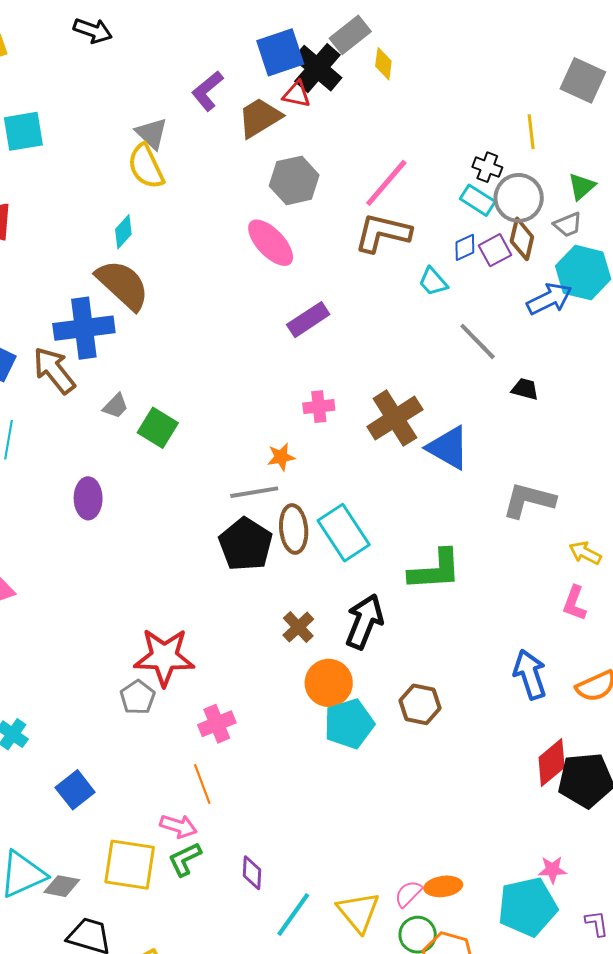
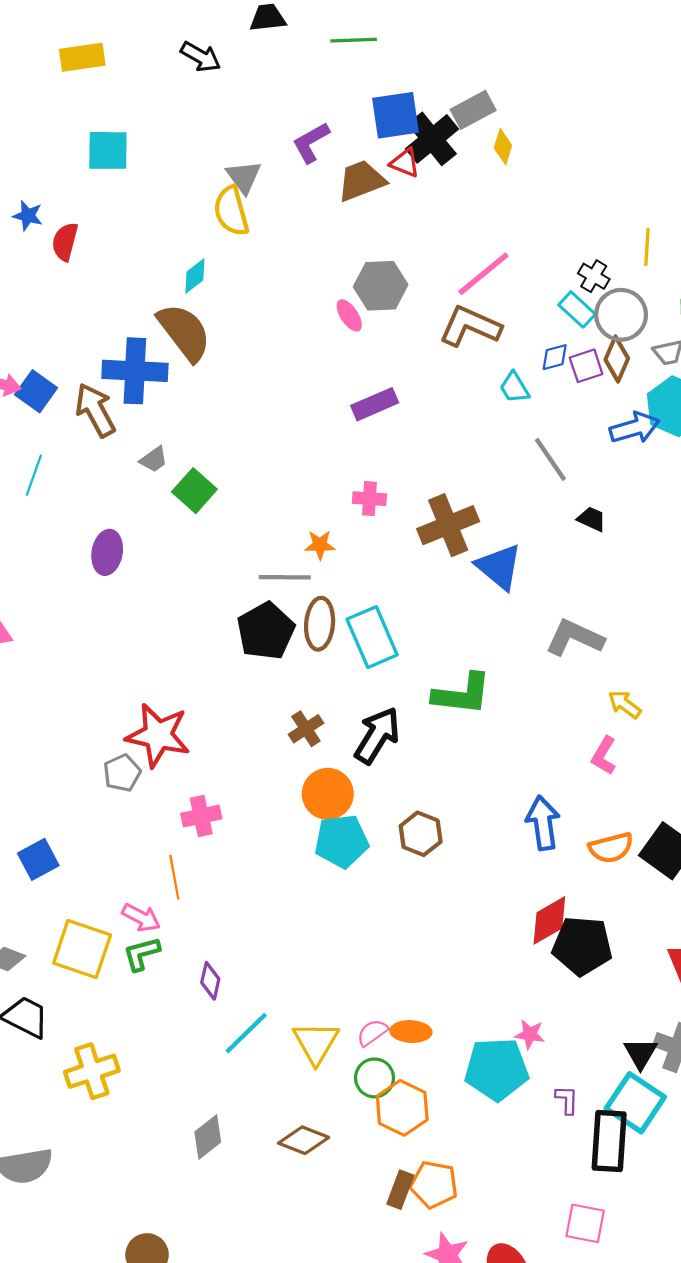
gray hexagon: (294, 180) -> (381, 286), moved
pink ellipse: (271, 243) -> (349, 315), size x0.6

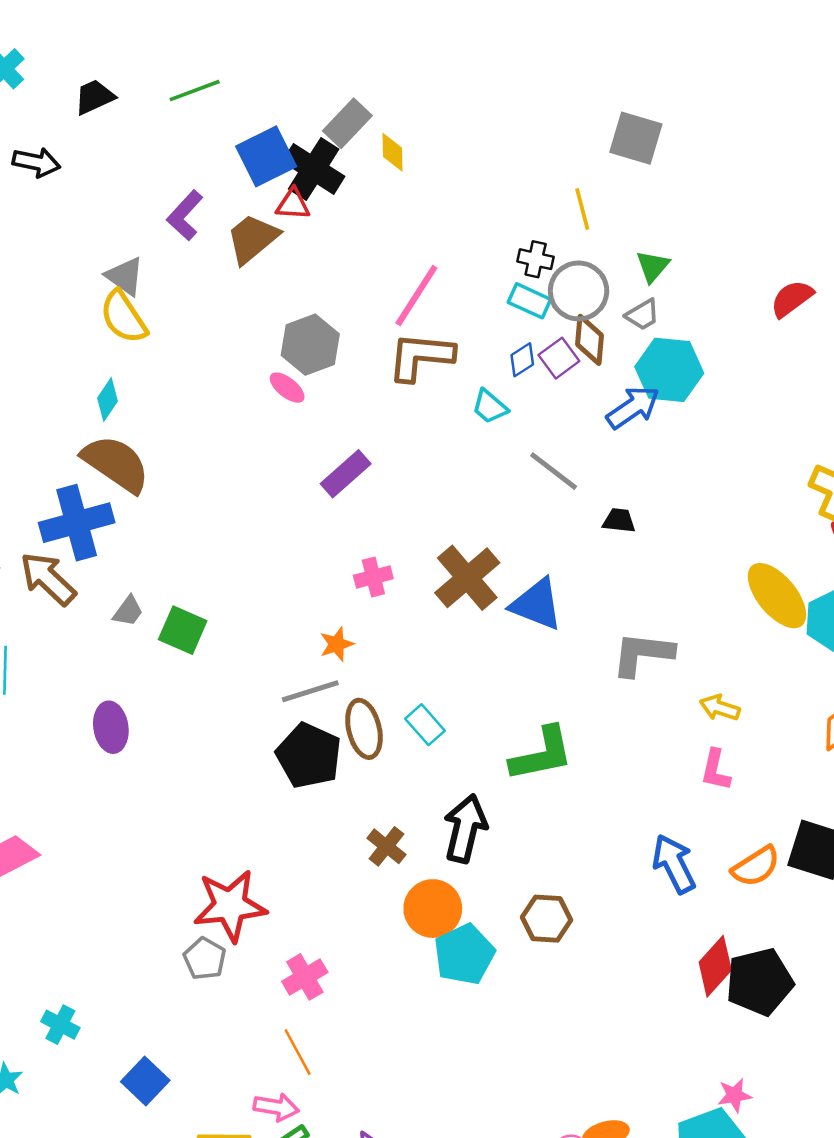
cyan rectangle: (372, 637) -> (425, 725), size x0.6

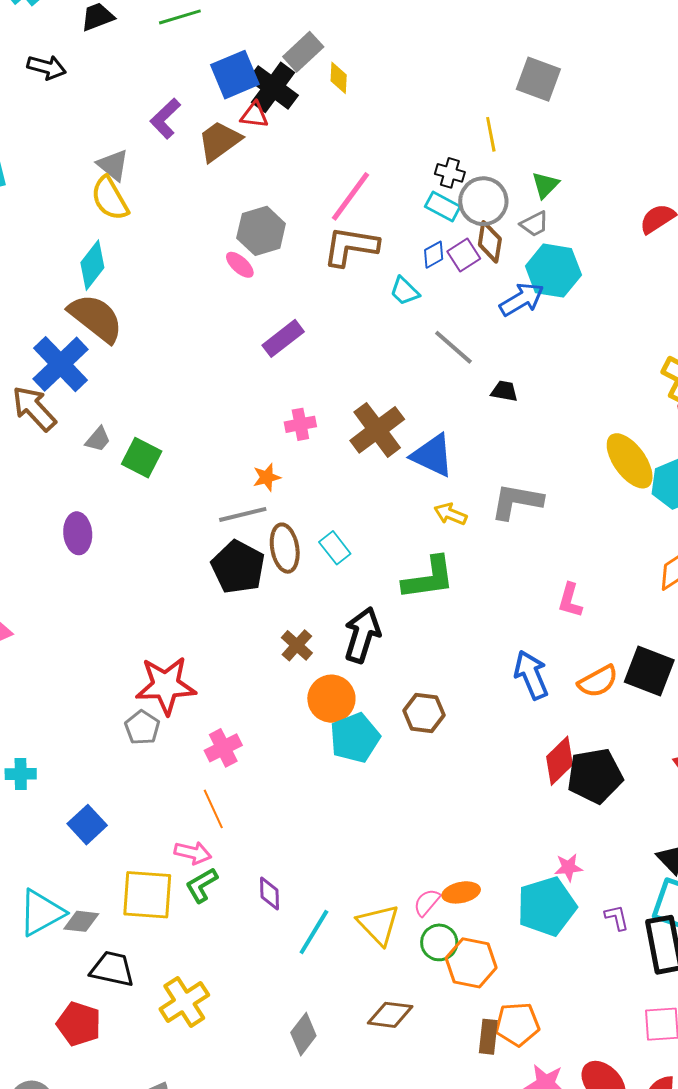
cyan diamond: (108, 400) -> (92, 265), size x1.4
blue cross: (77, 523) -> (61, 364), turned -32
yellow arrow: (720, 708) -> (450, 514), moved
cyan cross: (60, 1025) -> (21, 774), turned -32

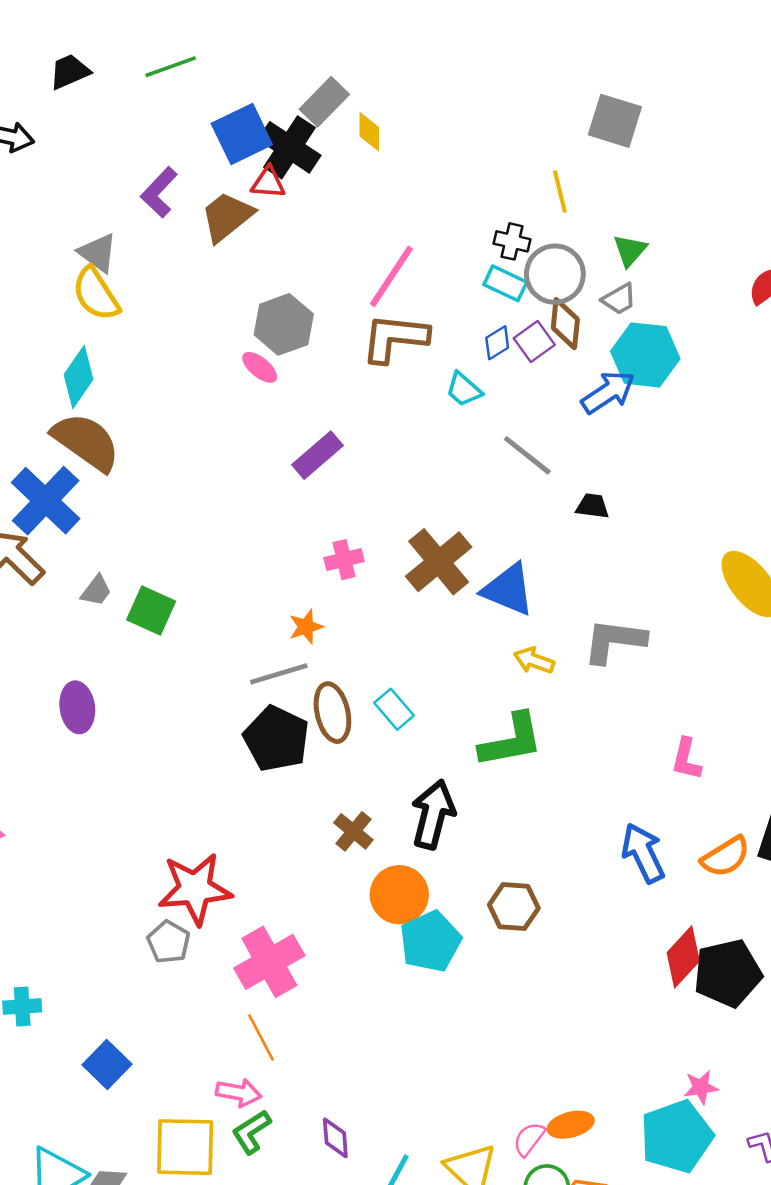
pink cross: (223, 748) -> (269, 962), size x1.5

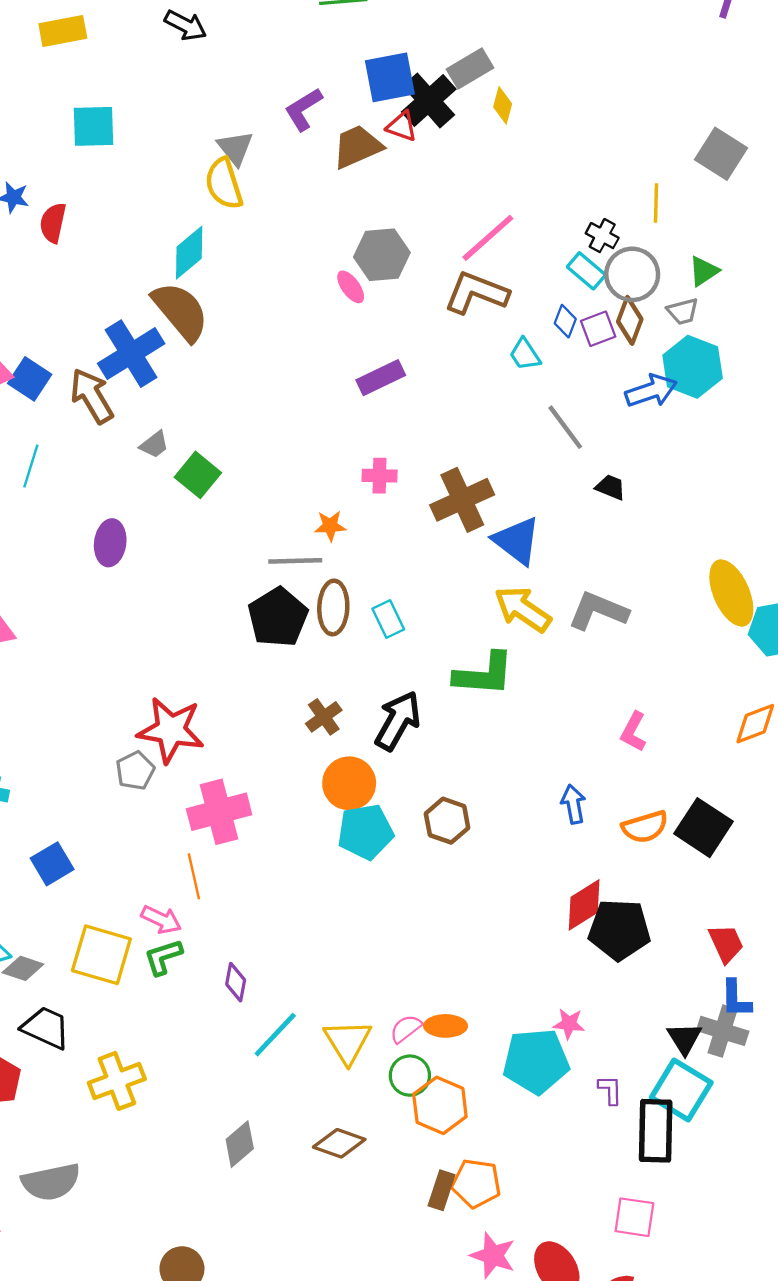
blue diamond: (497, 343) -> (565, 321), turned -52
yellow arrow: (534, 660) -> (523, 609), size x1.6
blue arrow: (643, 853) -> (573, 804), size x0.7

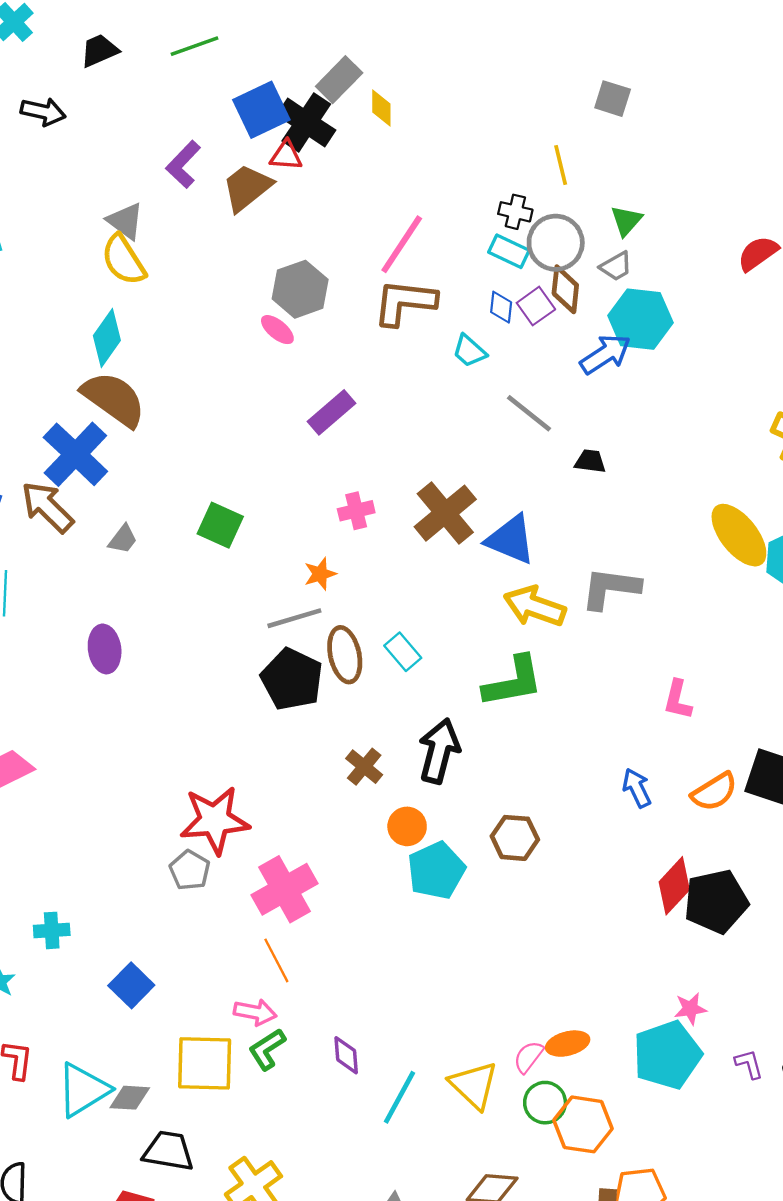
gray square: (721, 154) -> (613, 99), size x0.7
green square: (198, 475) -> (220, 525), moved
orange circle: (349, 783) -> (407, 826), size x0.7

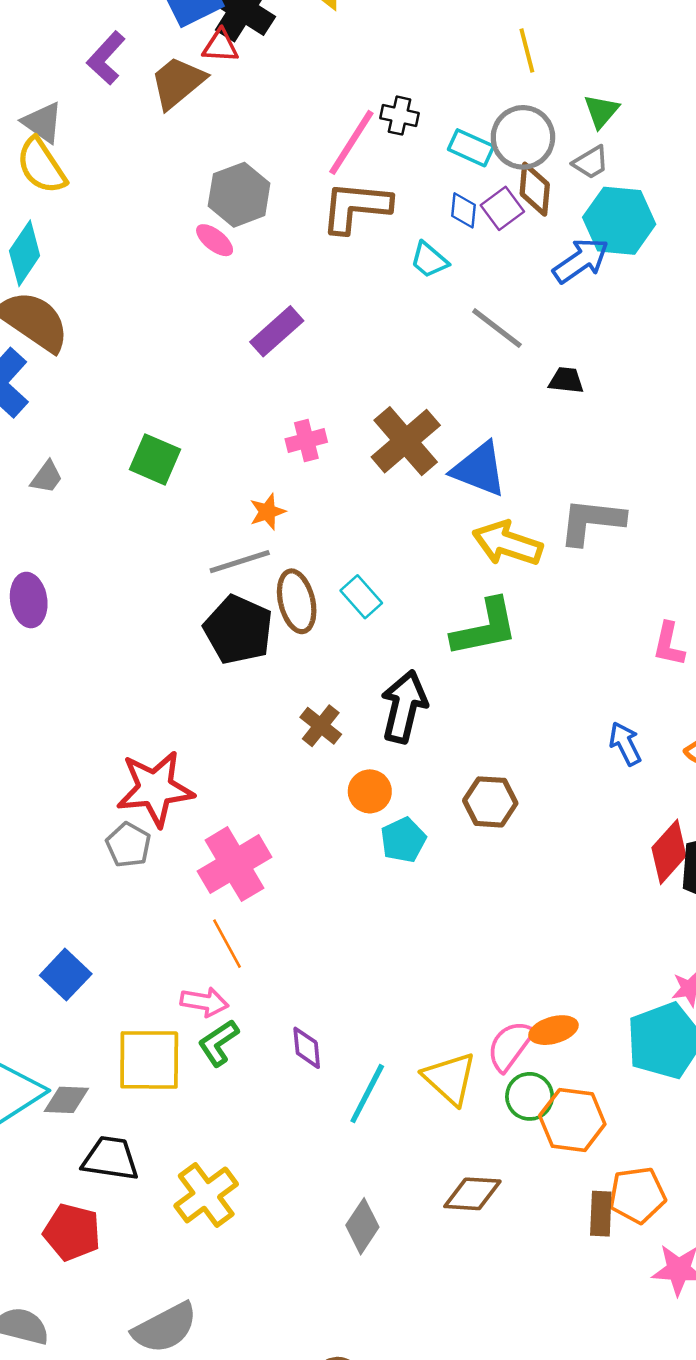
black cross: (515, 212) -> (400, 116), moved
cyan pentagon: (436, 870) -> (403, 840), size x0.7
pink semicircle: (529, 1057) -> (510, 1046), size x1.4

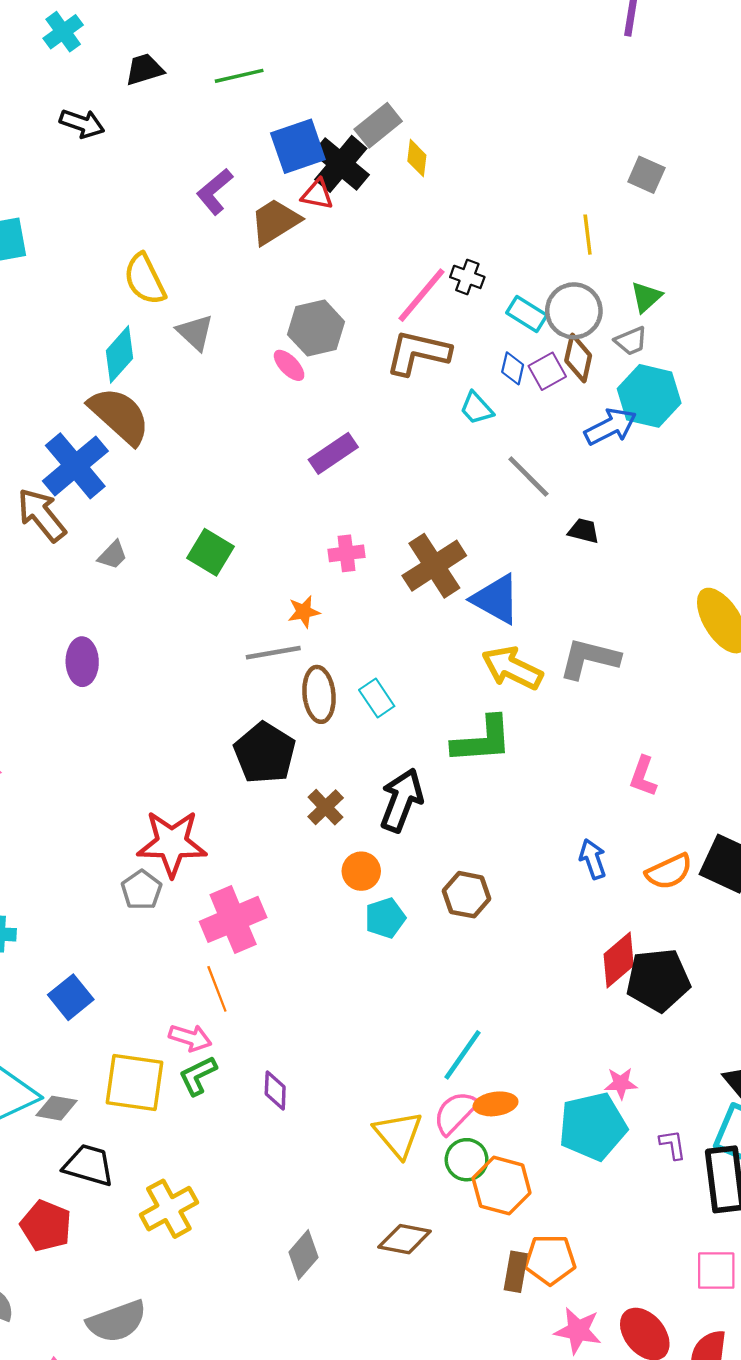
gray triangle: (43, 122) -> (195, 332), moved
black pentagon: (238, 630) -> (265, 753), moved
cyan line: (367, 1094) -> (462, 1055), moved

